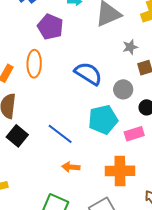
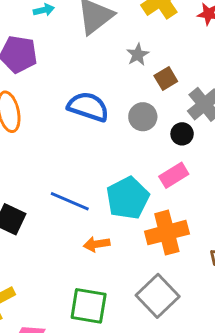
cyan pentagon: (103, 120) -> (128, 198), moved

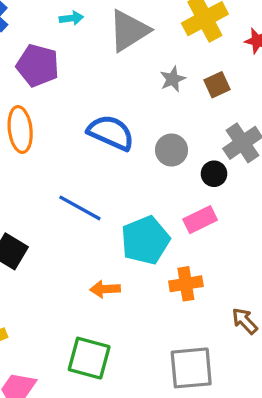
brown square: (166, 78) -> (217, 85), moved
blue line: (70, 201) -> (80, 208), moved
orange cross: (167, 233) -> (186, 284), size x0.7
gray square: (158, 296) -> (191, 368), moved, turned 33

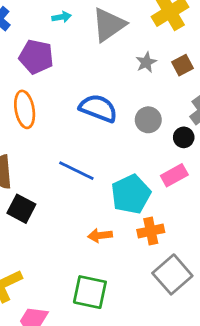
orange cross: (186, 284) -> (151, 231), moved
gray square: (191, 368) -> (172, 274), moved, turned -33

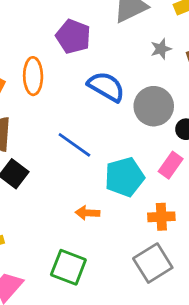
purple pentagon: (36, 57) -> (73, 36), moved
gray circle: (148, 120) -> (154, 106), size x1.5
pink rectangle: (174, 175) -> (171, 165), turned -35
orange cross: (151, 231) -> (161, 217), moved

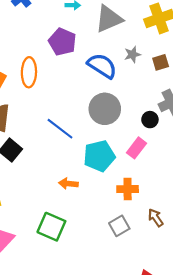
blue semicircle: (106, 87) -> (102, 66), moved
gray circle: (154, 106) -> (105, 109), moved
gray square: (153, 263) -> (119, 226), size x0.7

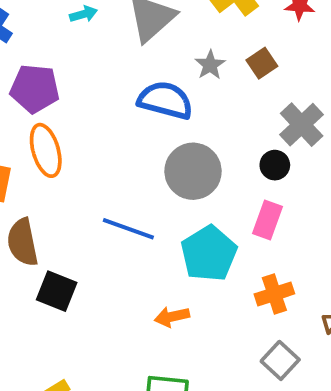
purple pentagon: (62, 42) -> (35, 89), moved

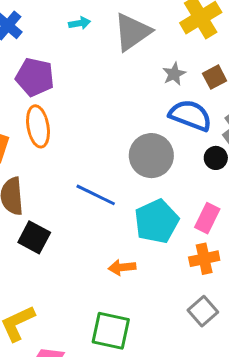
blue semicircle: (165, 100) -> (190, 115), moved
pink rectangle: (267, 220) -> (207, 218), moved

